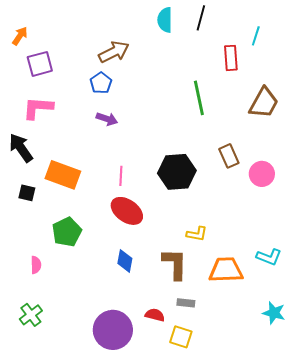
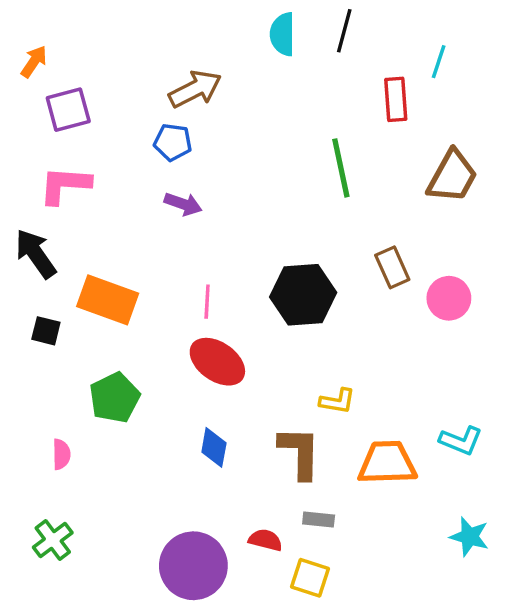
blue pentagon: (101, 83) -> (173, 142), turned -30

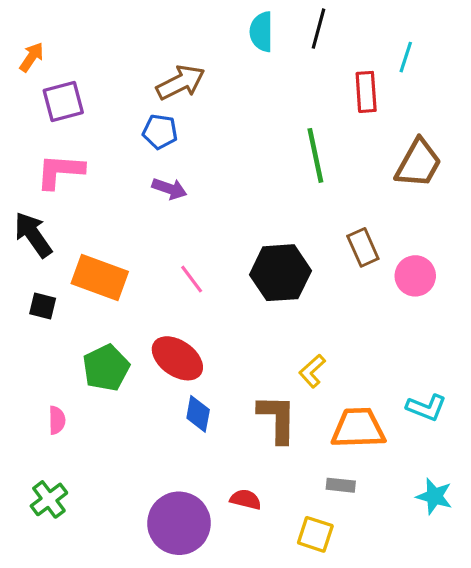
pink line: (207, 302) -> (192, 279), turned -40
red ellipse: (217, 362) -> (177, 358), moved
yellow L-shape: (337, 401) -> (312, 371), turned 128
gray rectangle: (319, 519) -> (341, 485), moved
yellow square: (310, 578) -> (315, 534), moved

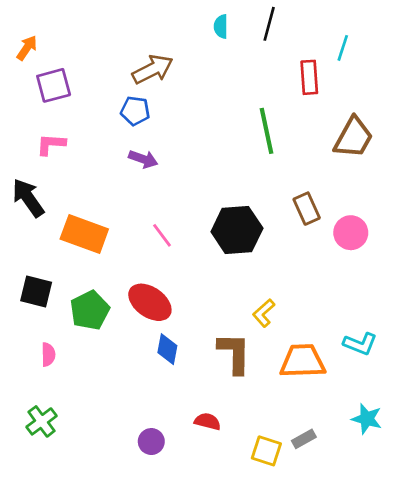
cyan semicircle: (261, 32) -> (221, 26), size x0.7
pink L-shape: (60, 171) -> (51, 144), size x0.7
black square: (43, 306) -> (36, 292), moved, size x1.4
gray rectangle: (341, 485) -> (304, 439), moved, turned -35
purple circle: (179, 523) -> (151, 442), size x0.5

